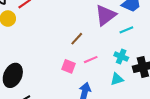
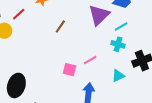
brown line: (77, 39) -> (60, 26), moved
cyan cross: (121, 57) -> (118, 44), moved

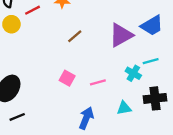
cyan line: (121, 27) -> (151, 61), moved
pink square: (69, 70) -> (67, 78), moved

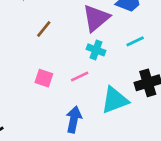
cyan cross: (133, 73) -> (96, 50), moved
cyan triangle: (124, 108) -> (115, 100), size x1.6

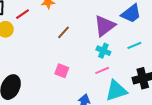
pink line: (80, 76) -> (102, 70), moved

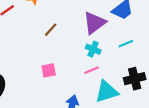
pink square: (62, 71) -> (49, 70), turned -32

